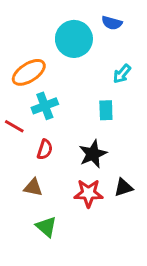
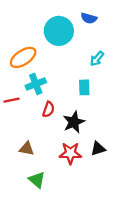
red line: (14, 126) -> (12, 100), turned -42
red semicircle: (45, 150) -> (48, 109), moved

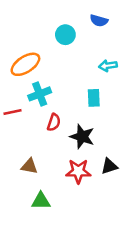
cyan circle: (59, 31) -> (65, 35), size x0.6
cyan arrow: (97, 59) -> (108, 66), turned 42
black star: (74, 122) -> (82, 137), turned -30
green triangle: (37, 180) -> (41, 201), turned -42

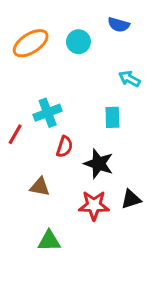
orange ellipse: (25, 64) -> (31, 43), moved
cyan arrow: (108, 66) -> (129, 79), turned 36
red line: (13, 112) -> (15, 134), turned -48
brown triangle: (29, 166) -> (40, 187), moved

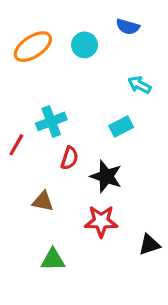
cyan rectangle: (112, 117) -> (121, 126), turned 65
black triangle: (131, 199) -> (149, 245), moved

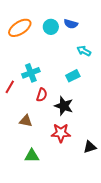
blue semicircle: (128, 27) -> (71, 24), moved

